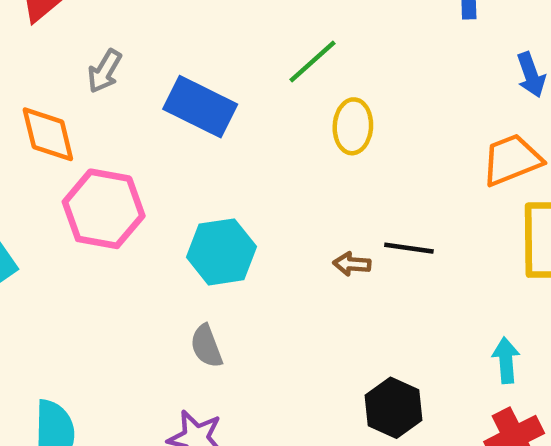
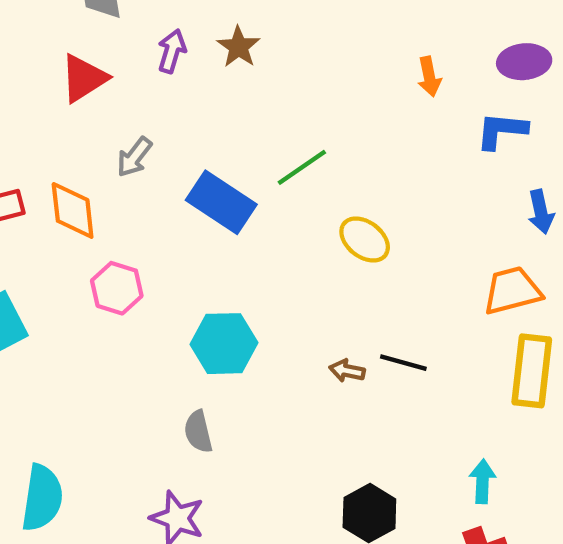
green line: (313, 61) -> (302, 167), moved
yellow ellipse: (353, 126) -> (365, 240), turned -63
pink hexagon: (104, 209) -> (117, 288), size x0.7

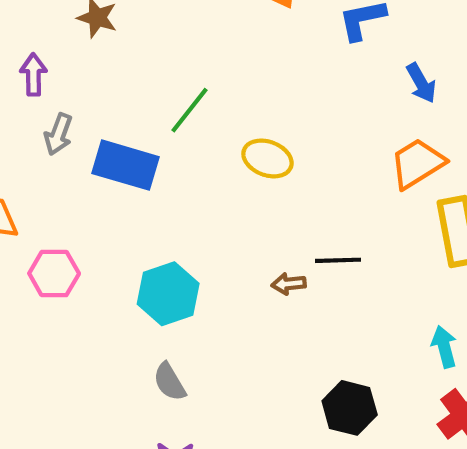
purple arrow: (172, 51) -> (33, 75), moved
gray arrow: (134, 157) -> (58, 134), moved

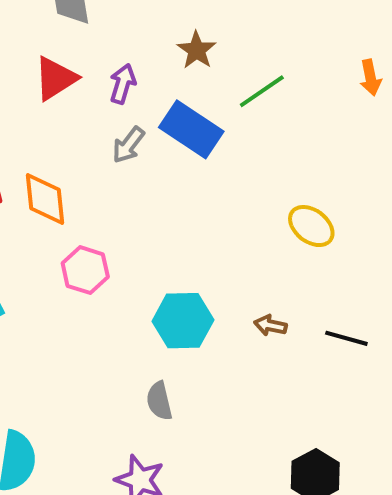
green line: (190, 110) -> (262, 91), moved
blue rectangle: (126, 165) -> (191, 129), moved
brown arrow: (289, 284) -> (270, 325), moved

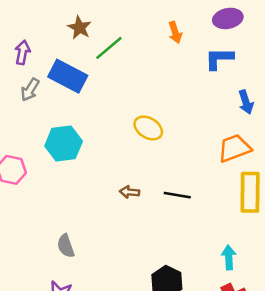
brown star: (197, 50) -> (79, 28), moved
cyan hexagon: (183, 321) -> (64, 144), moved

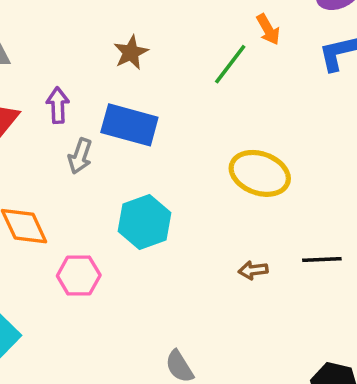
brown star: (79, 28) -> (131, 52), turned 30
green line: (109, 48) -> (230, 64), moved
yellow ellipse: (148, 128) -> (260, 173), size x1.4

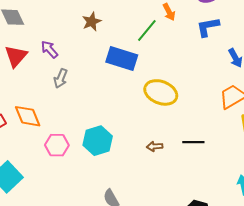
purple arrow: (58, 105) -> (49, 49), turned -42
blue rectangle: (129, 125) -> (122, 58), moved
cyan hexagon: (144, 222) -> (98, 141), moved

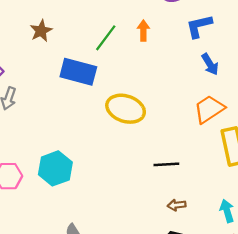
orange arrow: (169, 12) -> (143, 31), moved, turned -150
blue L-shape: (208, 27) -> (199, 26), moved
brown arrow: (155, 146) -> (177, 205), moved

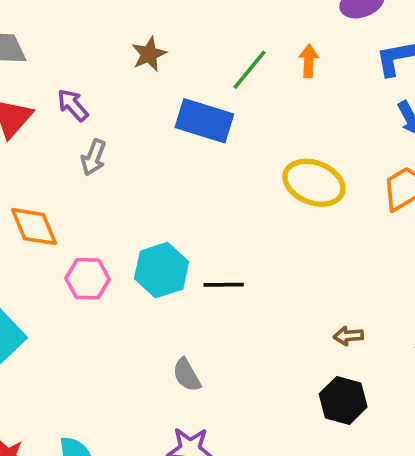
yellow ellipse: (126, 109) -> (314, 183), moved
black line: (166, 164) -> (224, 285), moved

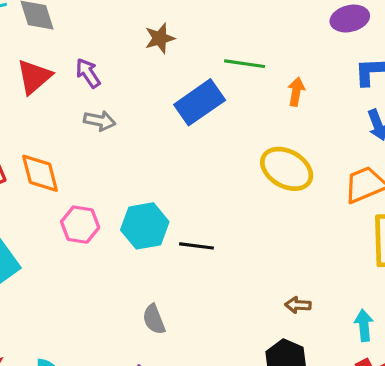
orange arrow: (309, 61) -> (296, 92), moved
green line: (249, 70) -> (245, 64), turned 51
blue rectangle: (204, 121) -> (200, 102), turned -60
gray arrow: (93, 157) -> (100, 121), turned -108

